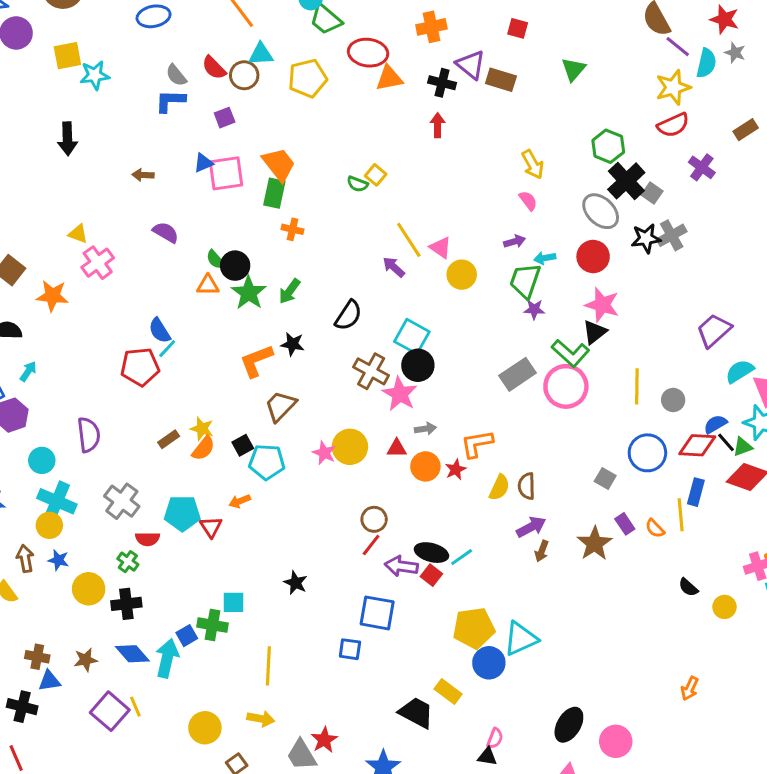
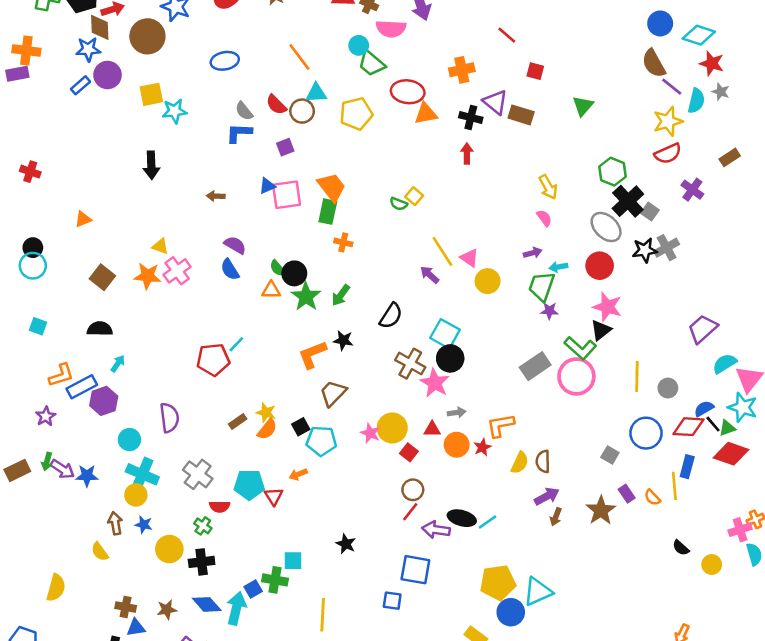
orange star: (52, 296) -> (147, 276), moved
blue semicircle: (160, 331) -> (230, 270), moved
red square: (431, 575) -> (409, 452), moved

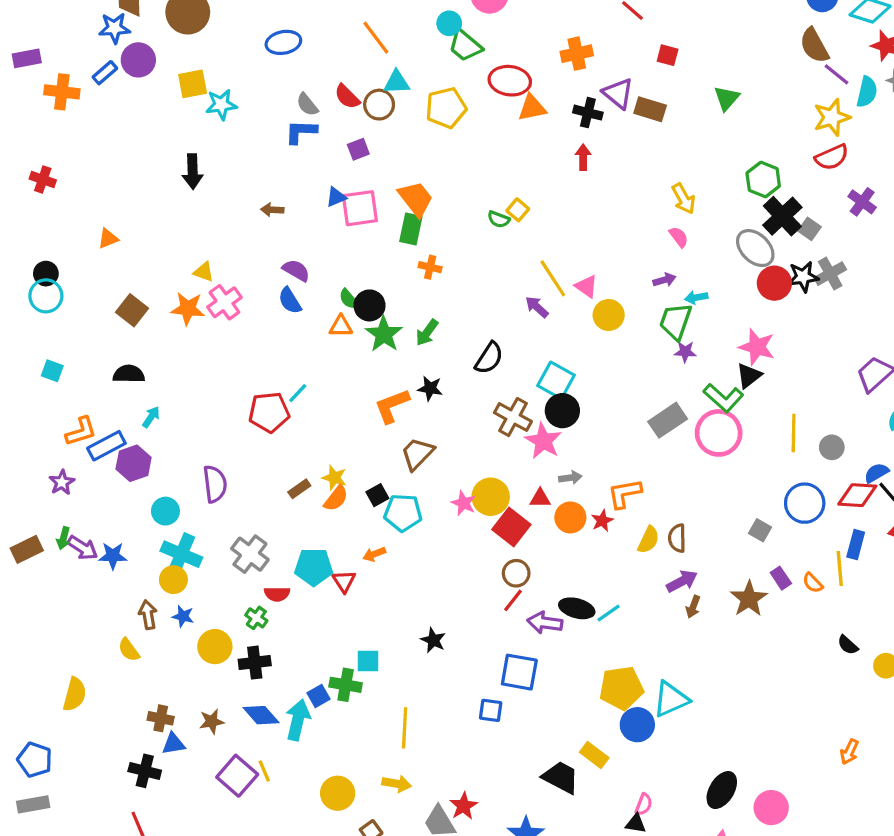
orange cross: (26, 51) -> (62, 92), moved
red circle: (600, 266) -> (774, 283), moved
red square: (409, 452) -> (511, 527), size x1.6

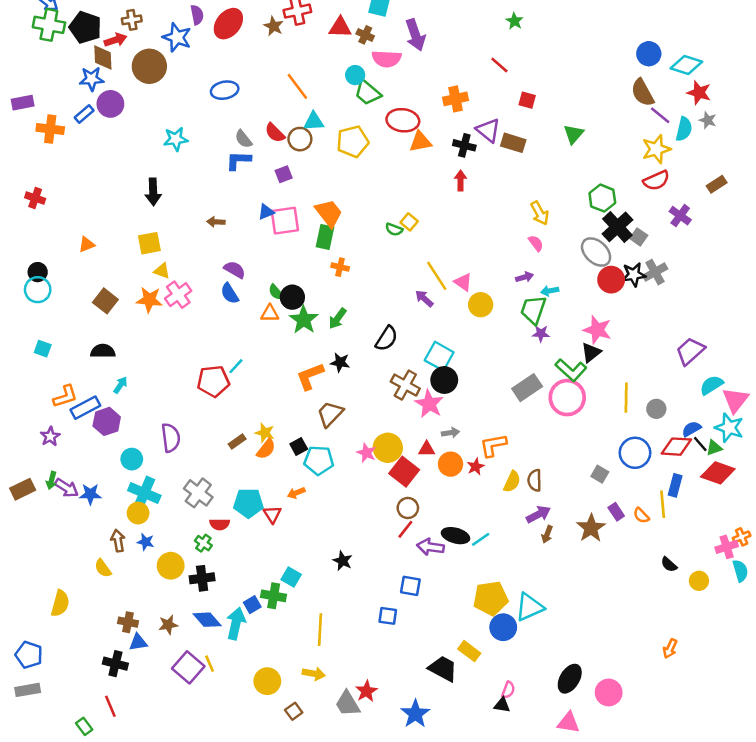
yellow square: (193, 84) -> (149, 243), moved
cyan square: (368, 661) -> (291, 577), turned 30
blue square: (519, 672) -> (410, 586), size x0.7

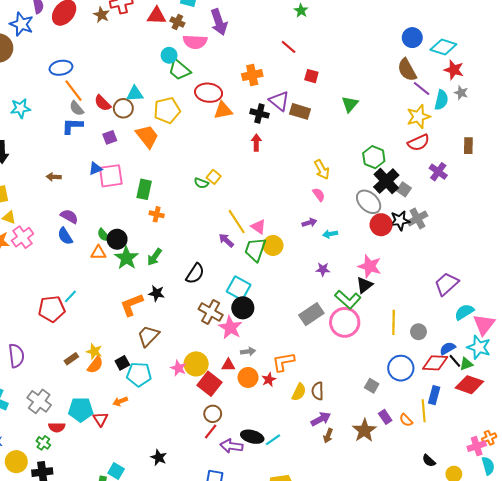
orange line: (297, 86) -> (73, 91), moved
brown rectangle: (717, 184) -> (468, 146), turned -56
orange trapezoid: (329, 213) -> (147, 136), moved
green trapezoid: (533, 310) -> (255, 250), moved

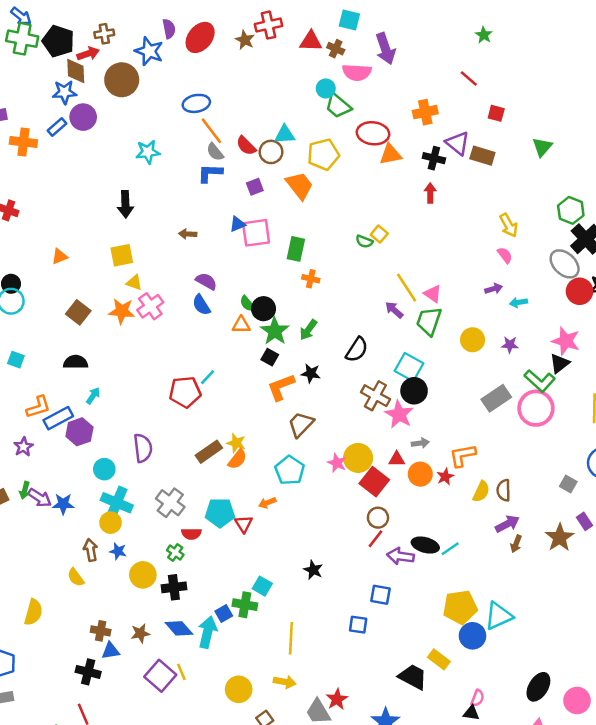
yellow circle: (273, 245) -> (473, 340), moved
brown rectangle: (71, 359) -> (209, 452), size x1.5
black square: (122, 363) -> (270, 357), moved, turned -32
cyan pentagon: (139, 374) -> (290, 470), turned 30

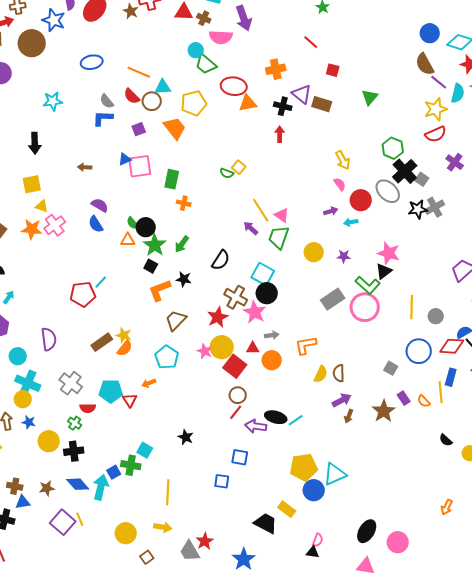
orange line: (211, 131) -> (139, 72), moved, turned -30
red circle: (580, 291) -> (361, 200), moved
red star: (445, 477) -> (218, 317), moved, size x1.5

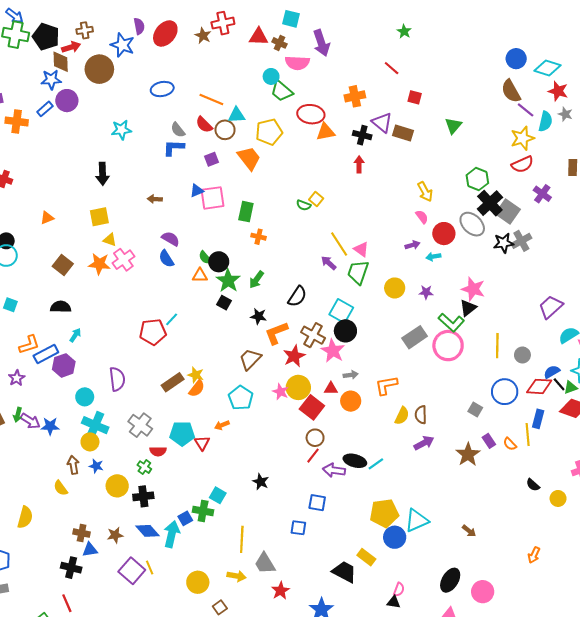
gray square: (422, 179) -> (508, 212), size x1.6
orange L-shape: (160, 290) -> (276, 333), moved
brown arrow: (349, 416) -> (469, 531), moved, turned -72
gray trapezoid: (190, 551) -> (265, 563), moved

